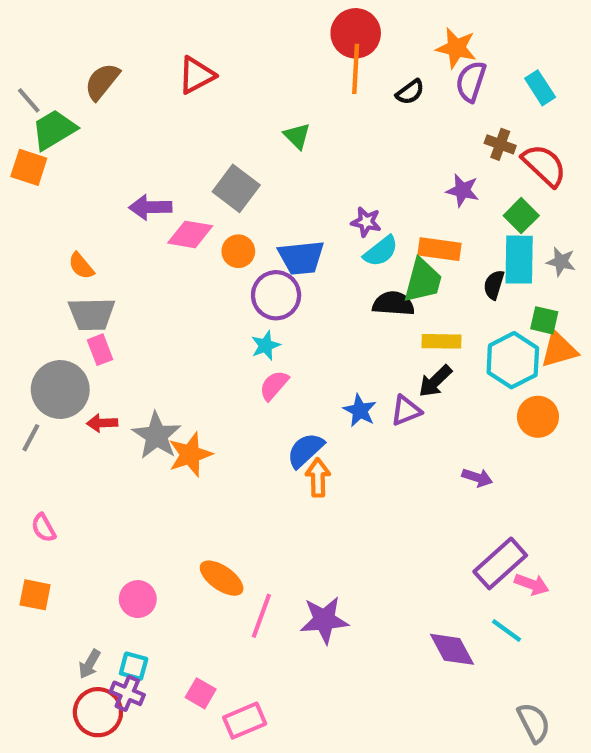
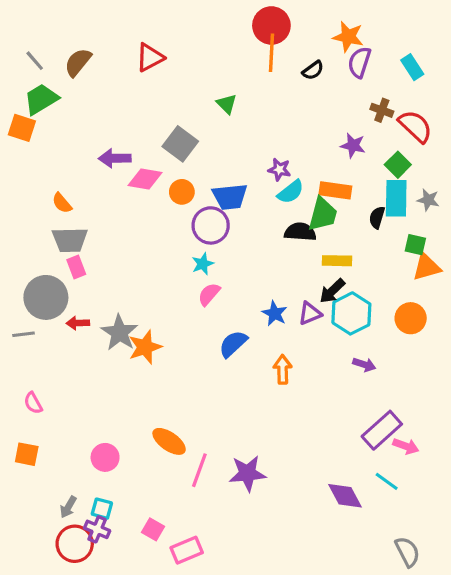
gray line: (29, 100) -> (35, 61), moved
cyan hexagon: (513, 360) -> (351, 313), moved
gray line: (31, 438) -> (23, 334), turned 55
orange arrow: (318, 478) -> (283, 369), moved

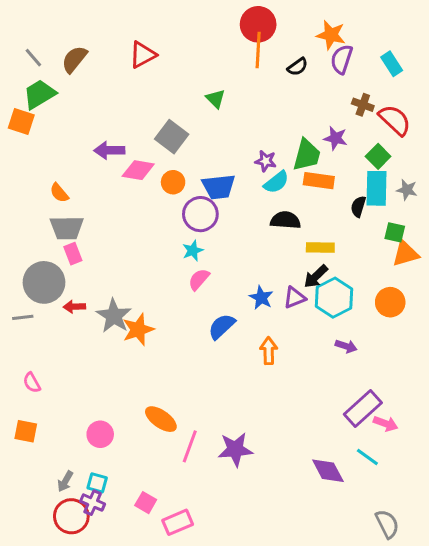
green trapezoid: (323, 214) -> (307, 155), moved

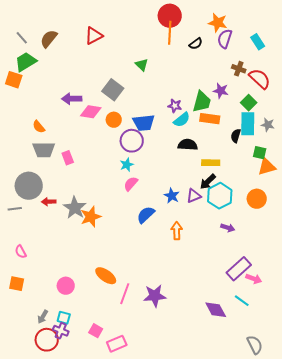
pink rectangle: (73, 254) -> (68, 158), moved

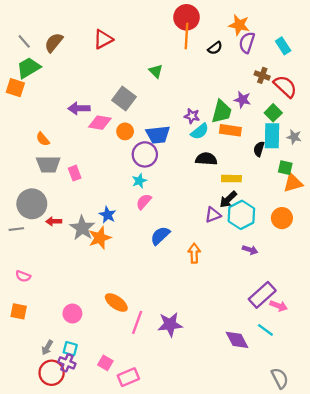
blue star: (172, 196) -> (108, 215), moved
pink semicircle: (21, 252) -> (23, 276), turned -40

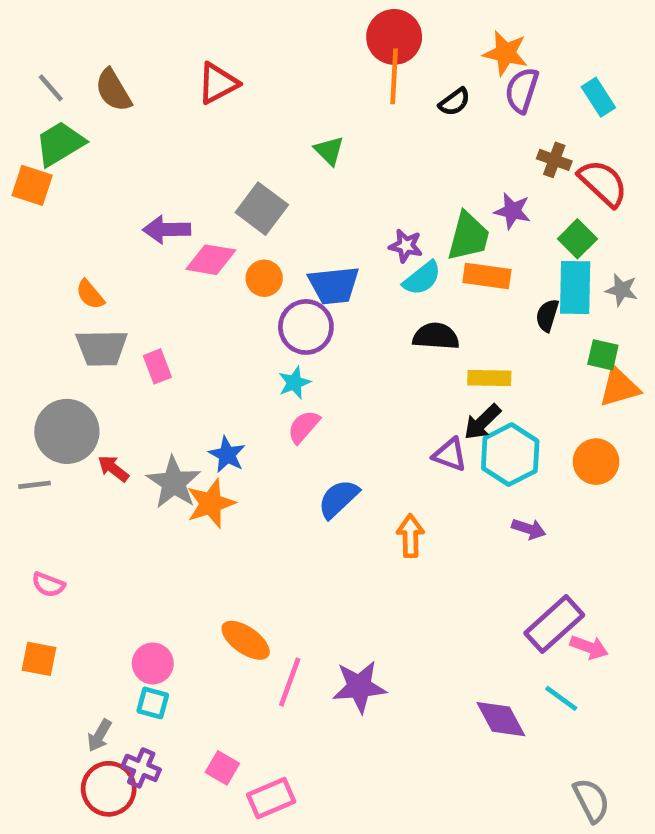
brown semicircle: (54, 43) -> (113, 90), turned -70
purple triangle: (213, 215) -> (450, 455), turned 42
red arrow: (54, 221) -> (113, 469), turned 40
cyan square: (70, 349) -> (153, 703), moved

